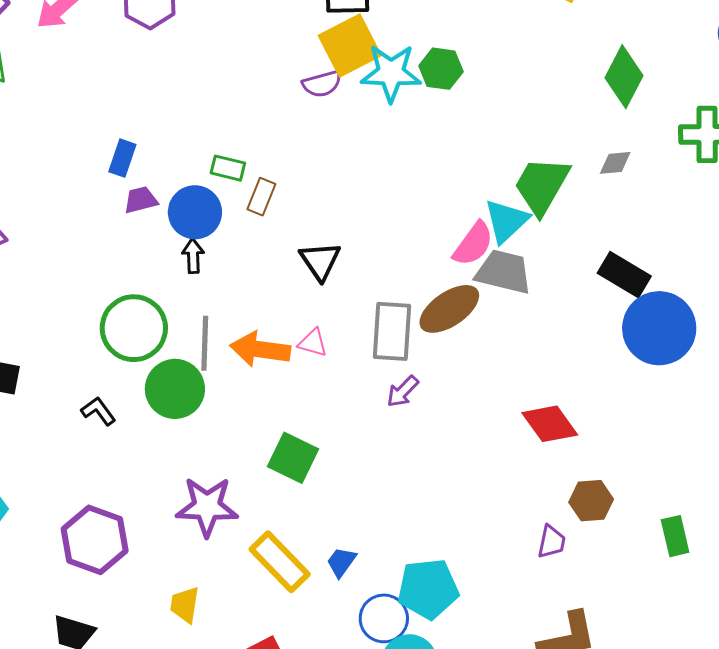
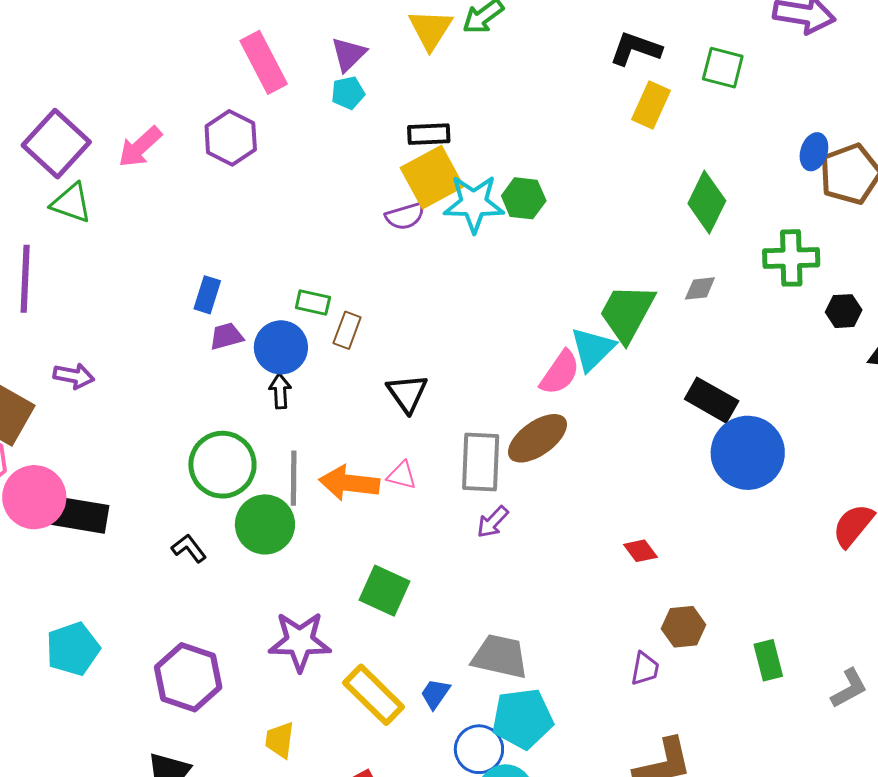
gray trapezoid: (504, 272) -> (500, 656), moved
red diamond: (550, 424) -> (640, 551), size x0.6

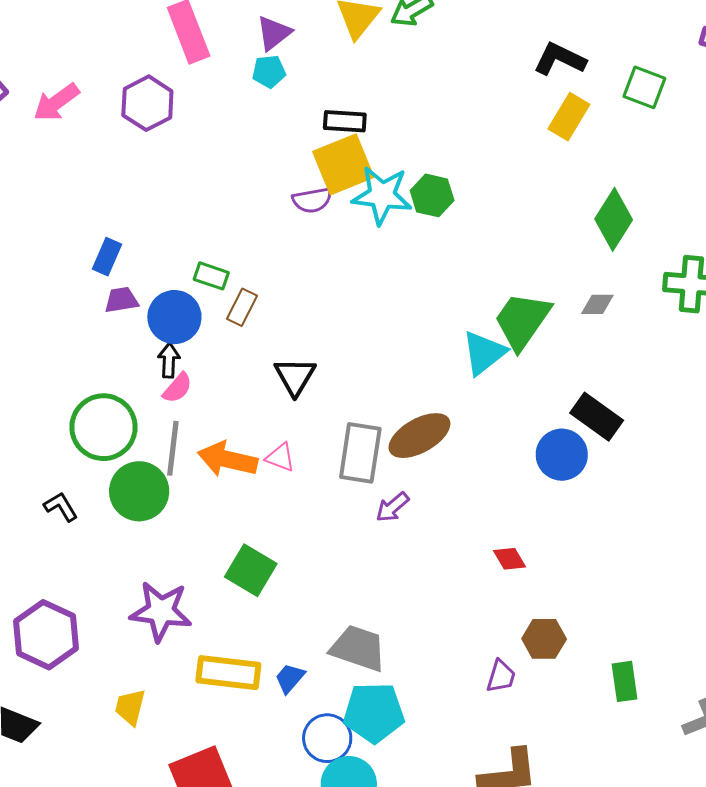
pink semicircle: (560, 373) -> (177, 388), moved, size x0.7
blue circle: (748, 453) -> (562, 455), moved, size x0.7
purple arrow: (493, 522) -> (392, 507), moved
yellow rectangle: (374, 695) -> (228, 673), turned -44

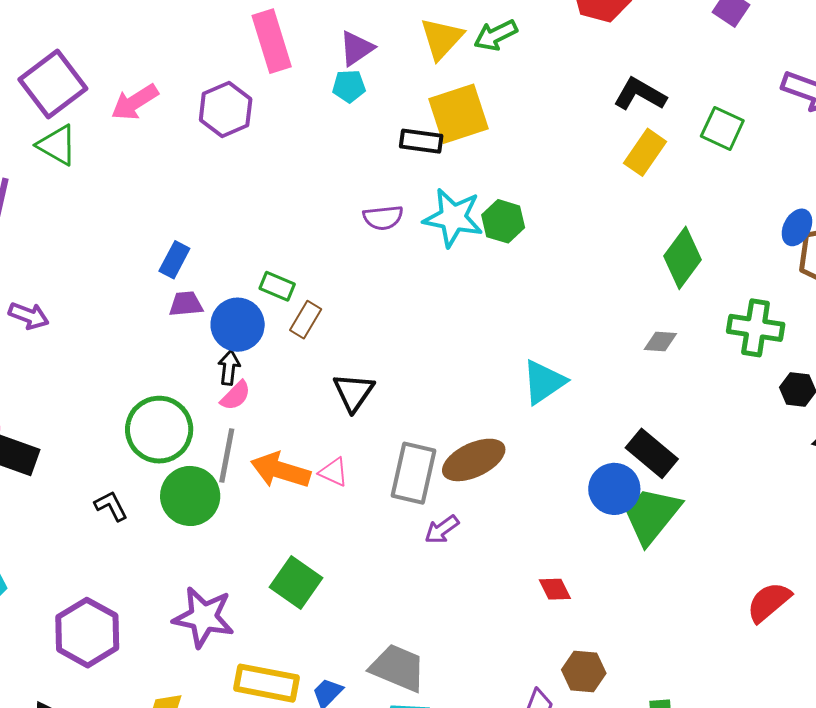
yellow square: (343, 164) -> (459, 114), moved
green trapezoid: (522, 321) -> (652, 515), moved

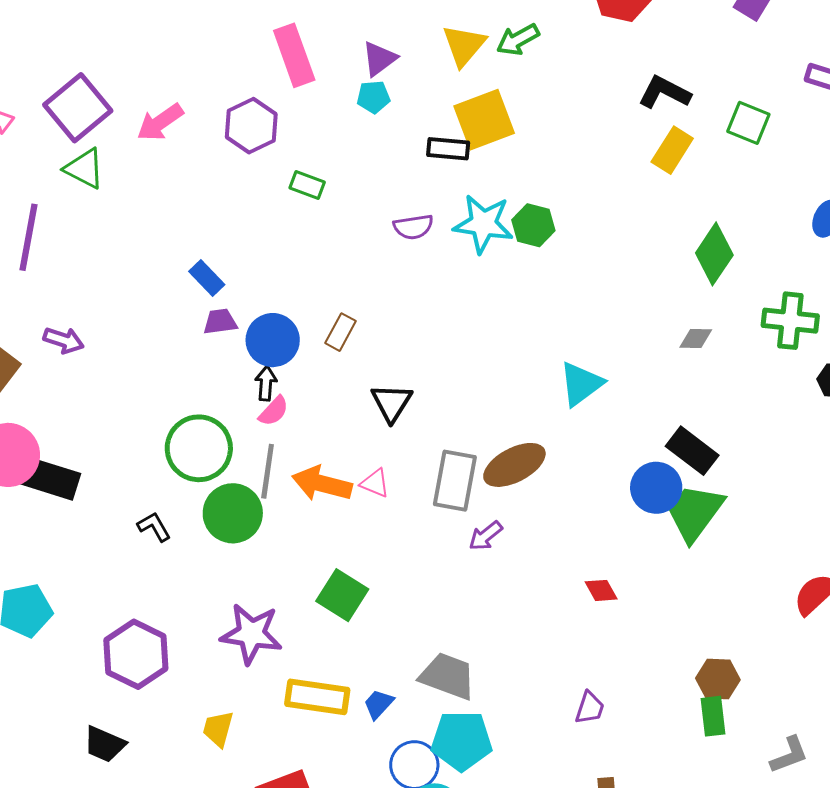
blue rectangle: (174, 260) -> (207, 278), turned -69
green rectangle: (277, 286) -> (307, 185), moved
brown hexagon: (584, 672) -> (718, 679), moved

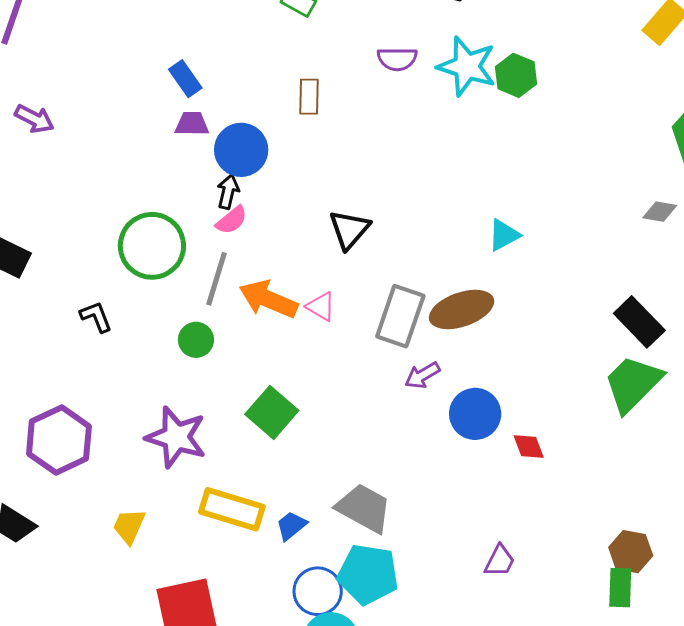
brown rectangle: (340, 332) -> (309, 97), moved, turned -36
cyan triangle: (581, 384) -> (504, 235), moved, size x0.7
blue circle: (656, 488) -> (475, 414), moved
green circle: (233, 513) -> (196, 340), moved, size x0.6

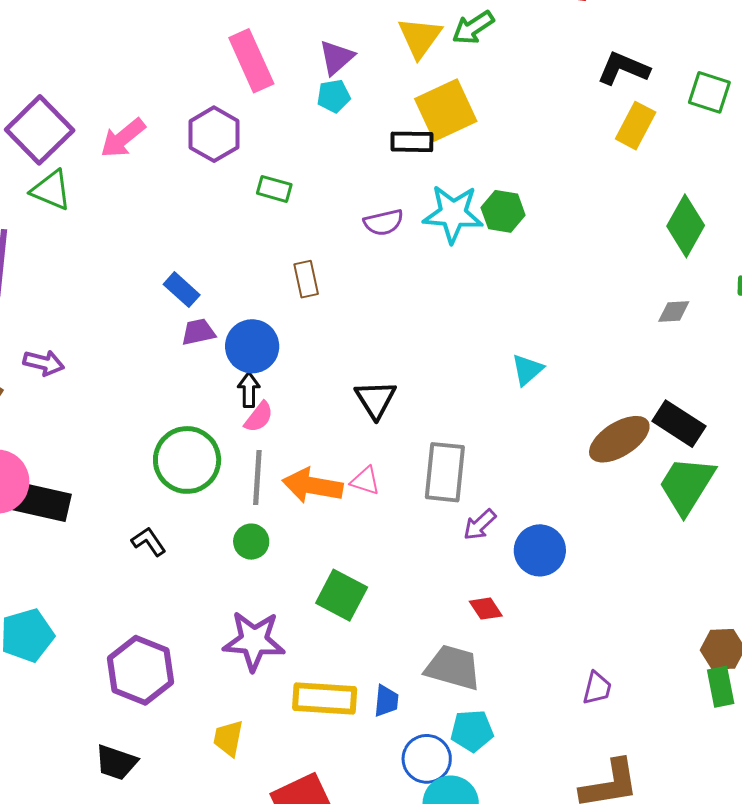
brown ellipse: (462, 309) -> (619, 439), moved
red diamond: (529, 447) -> (486, 609), moved
blue trapezoid: (291, 526) -> (386, 701), turned 148
cyan pentagon: (368, 574) -> (472, 731), size x0.7

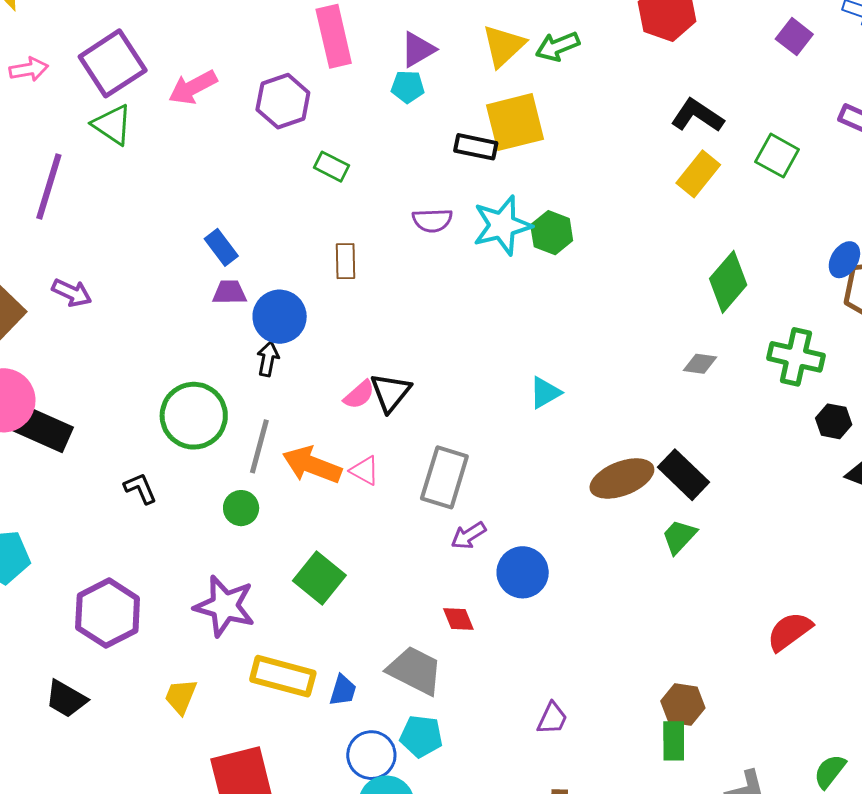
cyan star: (453, 214) -> (502, 225), turned -30
pink semicircle: (259, 417) -> (359, 395), moved
green trapezoid: (687, 485) -> (679, 537), size x0.6

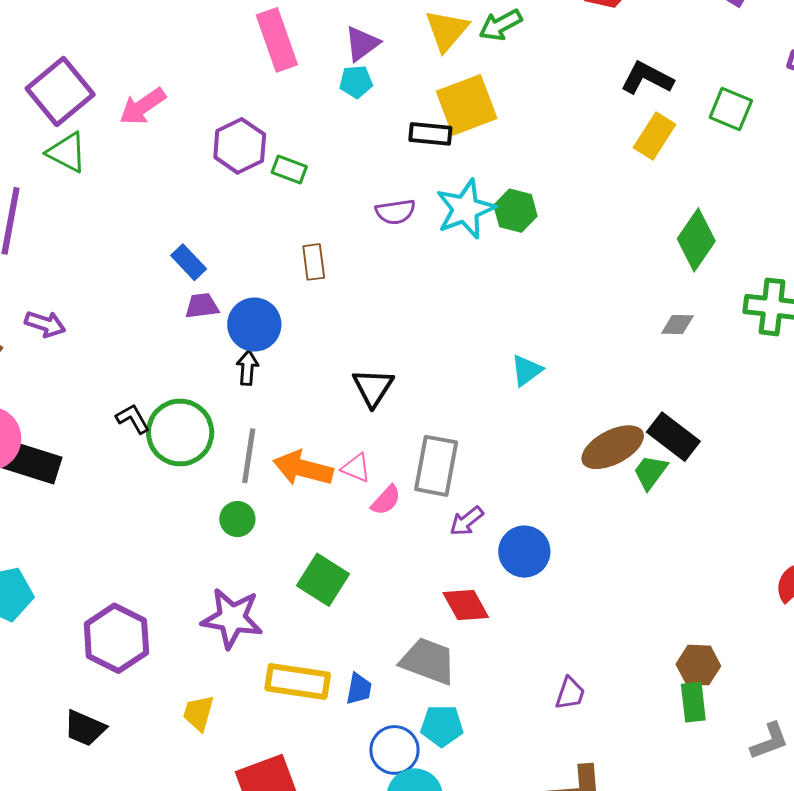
purple hexagon: (283, 101) -> (240, 146), moved
pink semicircle: (359, 395) -> (386, 500), moved
black L-shape: (140, 488) -> (133, 419), moved
green trapezoid: (679, 537) -> (650, 472), moved
red diamond: (458, 619) -> (466, 605), size x1.4

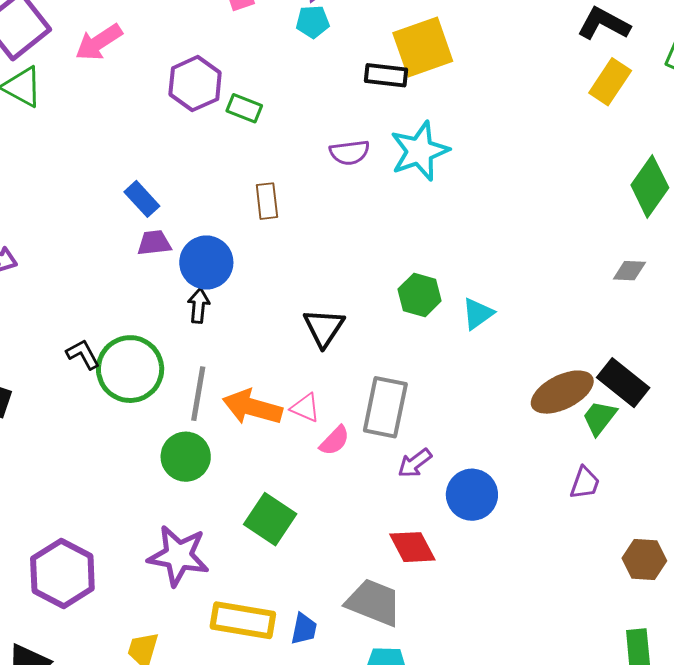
green hexagon: (515, 211) -> (420, 295), moved
green circle: (237, 519) -> (186, 457), size x1.4
brown hexagon: (698, 665) -> (644, 559), moved
purple trapezoid: (570, 693) -> (585, 483), moved

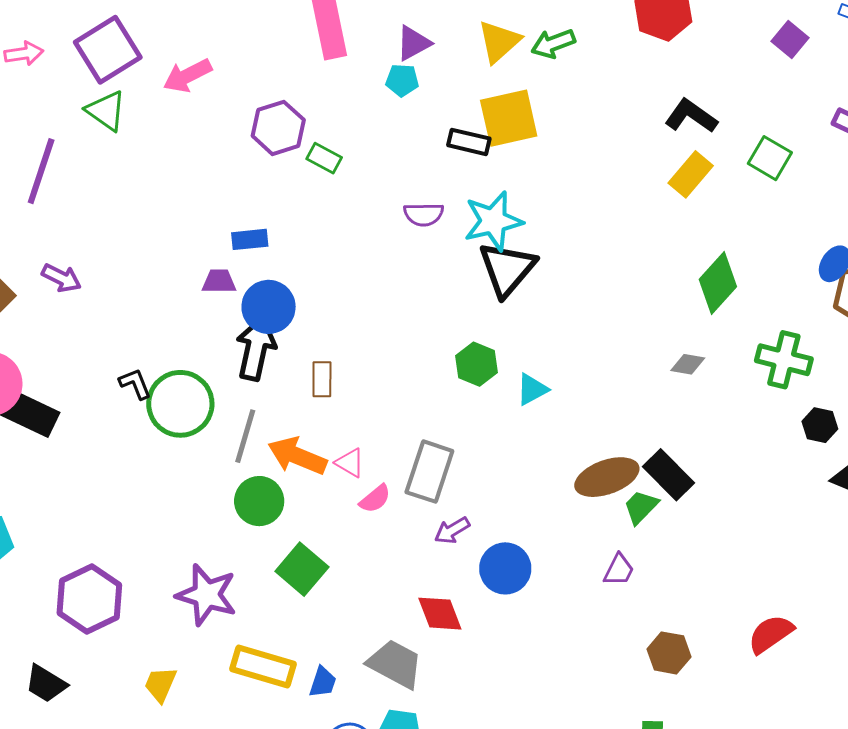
blue rectangle: (142, 199) -> (250, 239), moved, turned -60
brown rectangle: (267, 201) -> (322, 379), moved
black arrow: (199, 306) -> (256, 349), size x1.8
black triangle: (324, 328) -> (507, 269), moved, size x1.4
green circle: (186, 457) -> (259, 501), moved

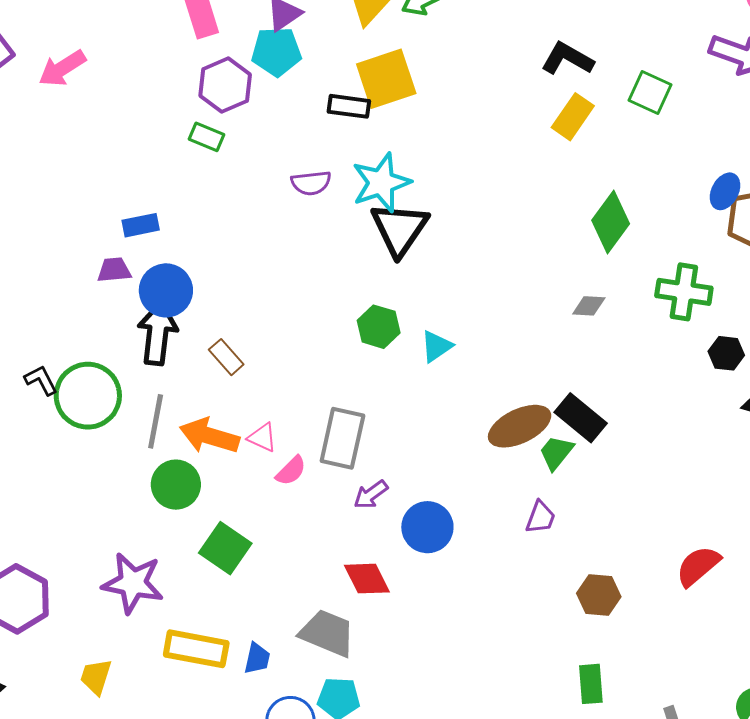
cyan pentagon: (402, 80) -> (276, 52), size x1.5
purple hexagon: (278, 128) -> (225, 85), moved
brown rectangle: (322, 379) -> (226, 357), turned -36

